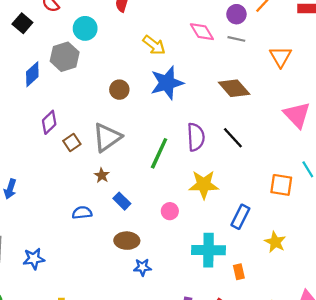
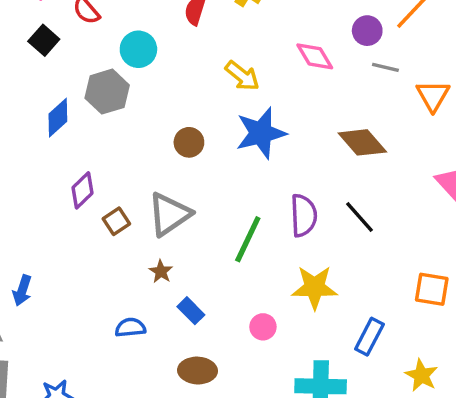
gray line: (236, 39) -> (385, 67), moved

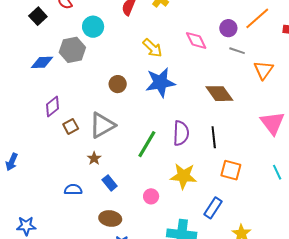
blue diamond: (58, 118) -> (42, 62), turned 35
black line: (360, 217) -> (214, 137), turned 30
orange square: (432, 289) -> (231, 170), moved

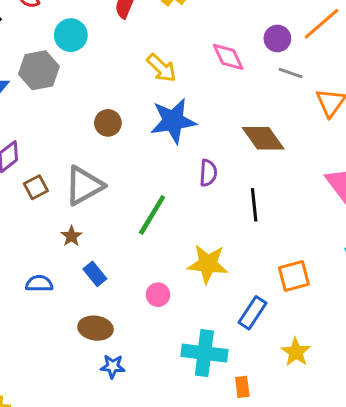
purple semicircle: (181, 133) -> (208, 173), moved, size x0.7
orange square: (231, 170) -> (294, 276), moved, turned -30

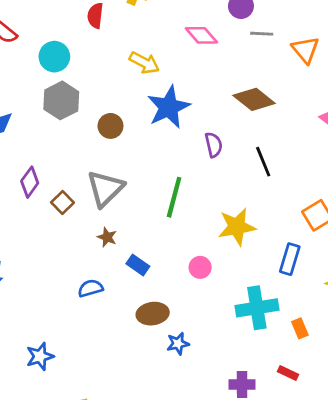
gray hexagon: (39, 70) -> (61, 100), moved

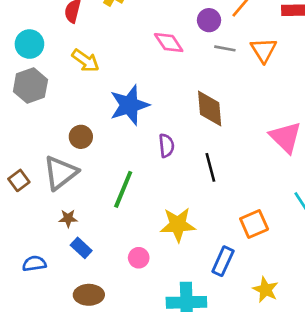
orange triangle: (305, 50) -> (264, 50), moved
yellow arrow: (144, 63) -> (86, 61), moved
brown diamond: (254, 99) -> (210, 108), turned 39
brown circle: (110, 126) -> (81, 137), moved
brown star: (107, 237) -> (68, 218), moved, turned -30

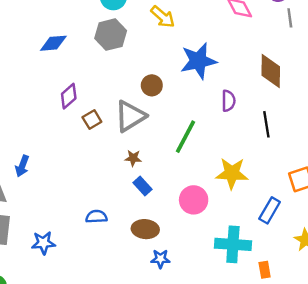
gray line: (225, 48) -> (290, 18), turned 66
pink circle: (139, 258) -> (194, 200), size x1.5
blue semicircle: (34, 264) -> (96, 217), moved

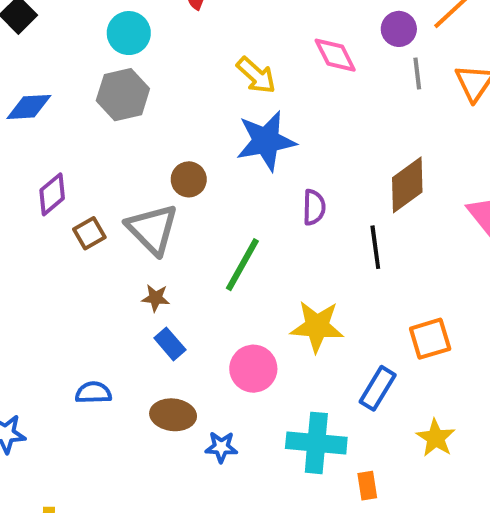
yellow arrow: (163, 17) -> (256, 75), moved
brown diamond: (271, 71) -> (407, 185), moved, turned 52
gray triangle: (130, 116) -> (152, 229), turned -44
blue star: (160, 259) -> (221, 447), moved

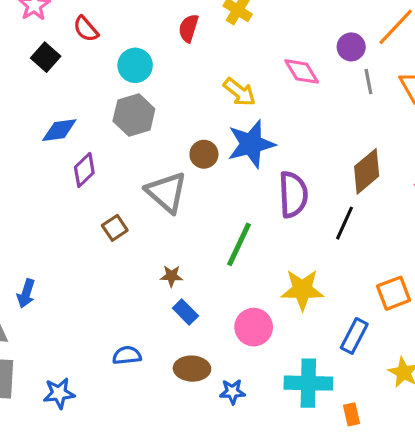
brown circle: (189, 179) -> (204, 154), moved
purple diamond: (52, 194) -> (84, 170), moved
purple semicircle: (314, 207) -> (293, 195), size x1.6
gray triangle: (152, 229) -> (167, 192), moved
black line: (375, 247) -> (345, 223), turned 36

